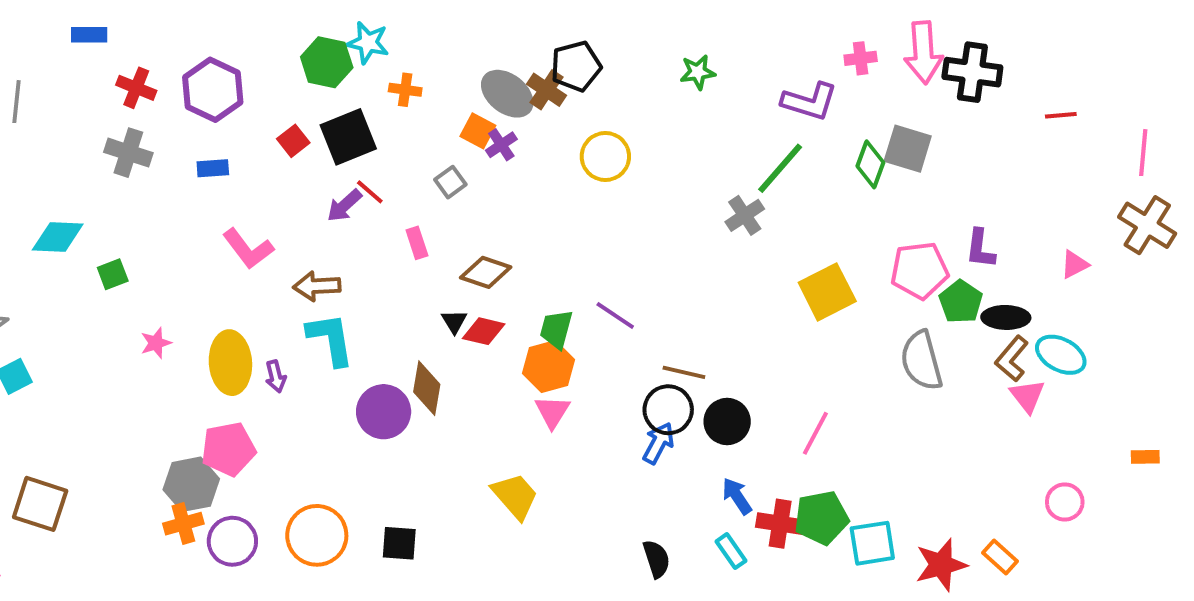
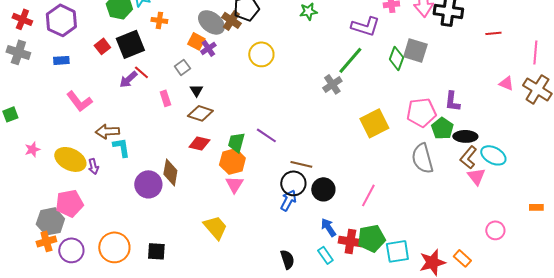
pink triangle: (1075, 264) -> (506, 83), moved, turned 49
brown arrow: (317, 286) -> (107, 131), moved
black triangle: (454, 321) -> (196, 90), moved
cyan L-shape: (331, 339) -> (121, 147), size x0.7
yellow ellipse: (230, 363) -> (70, 159), turned -60

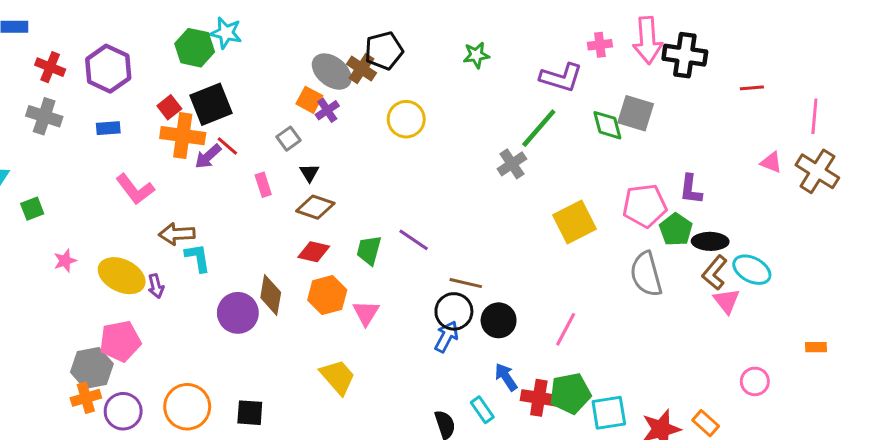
orange cross: (159, 20) -> (183, 136), moved, size x1.8
green diamond: (396, 58) -> (607, 125), turned -35
orange hexagon: (232, 161) -> (327, 295), moved
cyan rectangle: (325, 255) -> (482, 410), moved

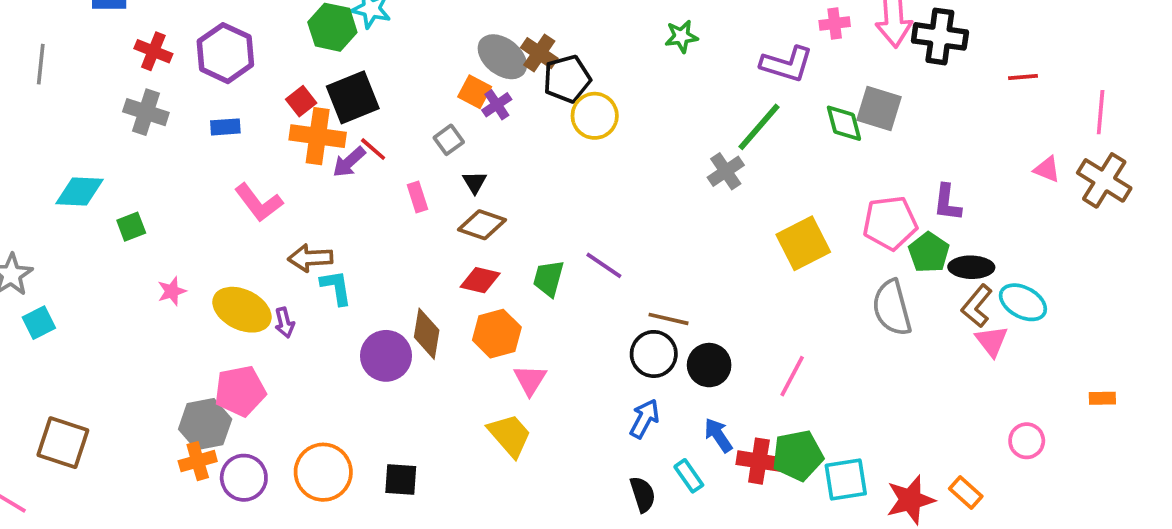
black pentagon: (384, 51) -> (567, 79), moved
pink triangle: (366, 313) -> (530, 380), moved
blue arrow: (446, 337) -> (644, 419), moved

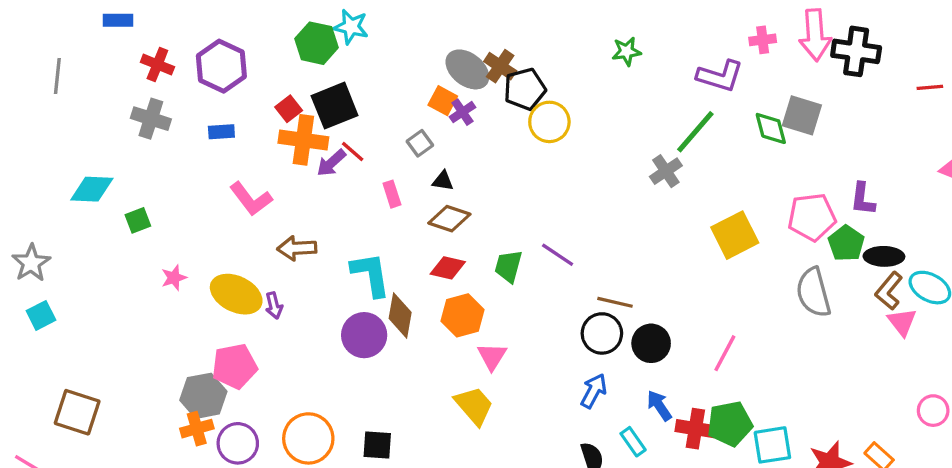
black triangle: (475, 182) -> (443, 181), turned -50
cyan L-shape: (336, 288) -> (371, 274), moved, size x1.4
cyan square: (39, 323) -> (41, 315), moved

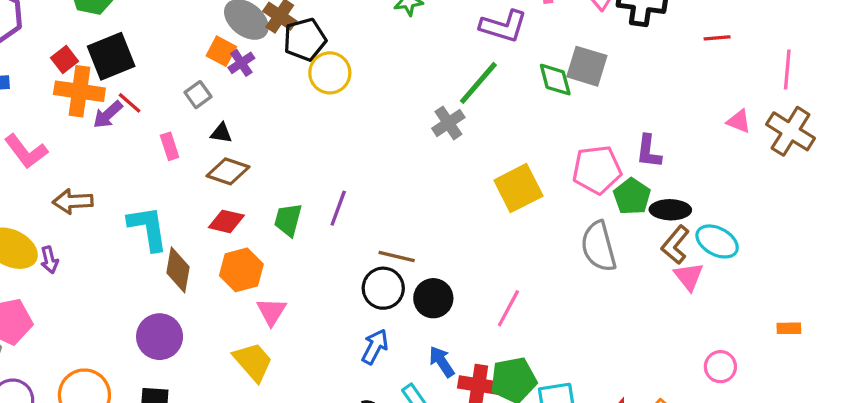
purple line: (558, 255) -> (338, 208), turned 76
purple circle: (364, 335) -> (160, 337), moved

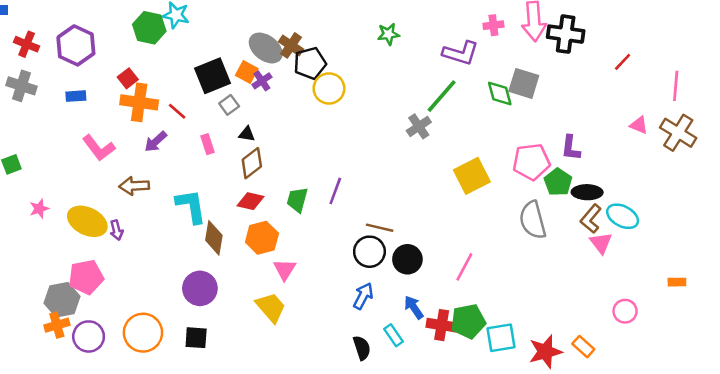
red line: (717, 38) -> (623, 62), turned -42
black square: (111, 56) -> (213, 76), moved
purple arrow: (108, 115) -> (156, 142), moved
brown diamond: (228, 171) -> (252, 163), turned -56

